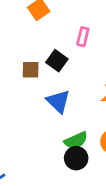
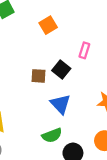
green semicircle: (76, 141) -> (52, 135), moved

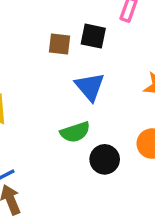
black square: (61, 69) -> (93, 36), turned -30

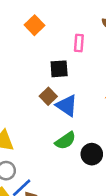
brown square: (59, 44) -> (48, 96), moved, turned -35

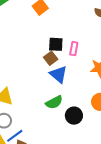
pink rectangle: (79, 43) -> (74, 49), moved
brown square: (48, 96) -> (51, 58), moved

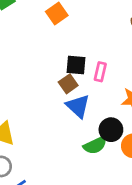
green semicircle: (54, 102) -> (95, 145), moved
black circle: (74, 116) -> (111, 130), moved

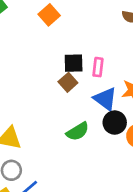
blue triangle: (78, 106) -> (105, 99), moved
green semicircle: (95, 145) -> (78, 131), moved

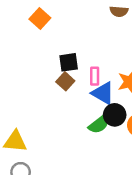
pink rectangle: (98, 67) -> (95, 76), moved
green semicircle: (78, 131) -> (99, 124), moved

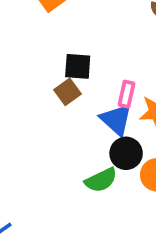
pink rectangle: (95, 76) -> (126, 94), moved
green semicircle: (99, 124) -> (101, 180), moved

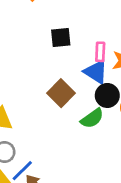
brown square: (67, 92) -> (61, 93), moved, size x1.4

